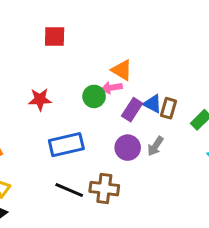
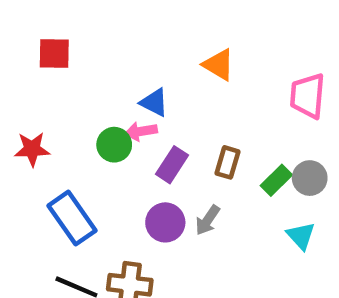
orange triangle: (122, 70) -> (219, 65), moved
blue triangle: (152, 104) -> (154, 102), moved
blue rectangle: (66, 145) -> (72, 218), turned 68

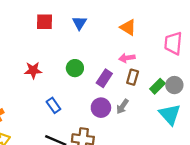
blue triangle: (154, 102) -> (79, 23), moved, turned 35
pink arrow: (141, 131) -> (127, 58), moved
blue rectangle: (72, 218) -> (53, 105), size x0.6
cyan triangle: (301, 236) -> (170, 114), size x1.5

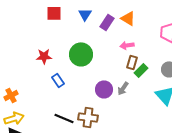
green circle: (75, 68) -> (81, 54), size x1.5
purple rectangle: (104, 78) -> (107, 22), moved
green rectangle: (157, 86) -> (141, 70), moved
blue rectangle: (53, 105) -> (58, 80), moved

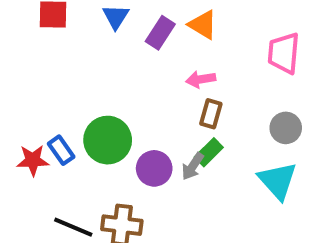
green circle: (81, 54) -> (108, 140), moved
red star: (44, 56) -> (33, 160), moved
green rectangle: (141, 70) -> (209, 152), moved

